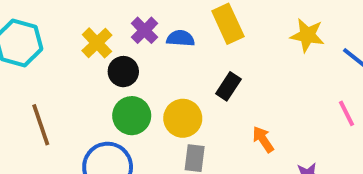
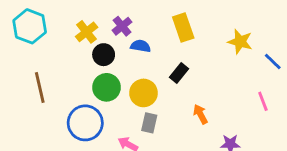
blue semicircle: (181, 38) -> (141, 46), moved

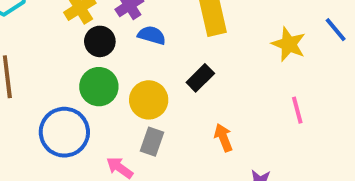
blue line: (273, 61) -> (336, 30), moved
pink line: (263, 101) -> (297, 110), moved

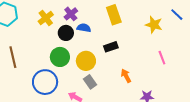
black circle: (100, 41) -> (66, 33), moved
black rectangle: (200, 78) -> (111, 47), turned 32
gray rectangle: (152, 142) -> (90, 82), turned -48

